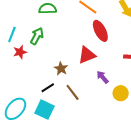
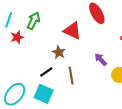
red triangle: (87, 55) -> (72, 31), moved, turned 48
brown line: (73, 92) -> (71, 76), turned 30

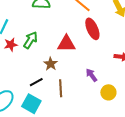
green arrow: (34, 21) -> (30, 40), moved
red triangle: (72, 31) -> (66, 44), turned -30

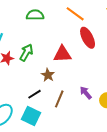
purple arrow: (92, 75) -> (86, 93), moved
brown line: (61, 88) -> (59, 99), turned 30

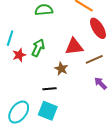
black line: (34, 94) -> (49, 89), turned 32
brown line: (59, 99) -> (94, 59), moved, turned 48

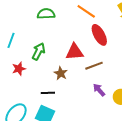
red star: (19, 55) -> (19, 69), moved

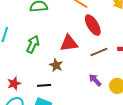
brown line: (94, 66) -> (99, 52), moved
red star: (19, 69) -> (14, 83), moved

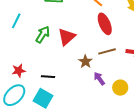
red triangle: (69, 43) -> (67, 37), moved, turned -42
brown star: (56, 65) -> (85, 62), moved

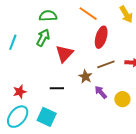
red ellipse: (105, 24) -> (101, 37), turned 45
green arrow: (43, 35) -> (43, 38), moved
black line: (48, 77) -> (57, 88), moved

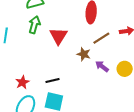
black line: (57, 88) -> (53, 80), moved

